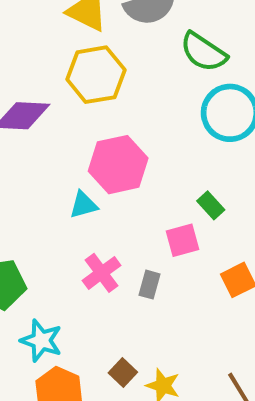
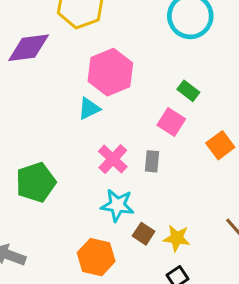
pink square: (182, 240) -> (171, 122), turned -32
cyan star: (41, 341) -> (117, 205), moved

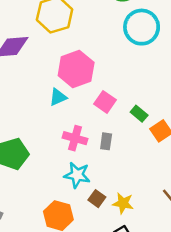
green rectangle: (188, 91) -> (139, 114), moved
pink square: (171, 122) -> (105, 102), moved
pink cross: (113, 159) -> (75, 138), turned -30

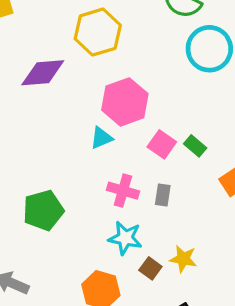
green rectangle: (139, 114) -> (195, 146), moved
yellow star: (123, 203) -> (183, 259), moved

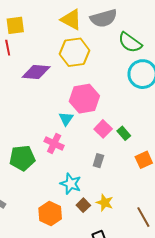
cyan triangle: (101, 138) -> (66, 119), turned -42
pink cross: (123, 191) -> (54, 143), moved

